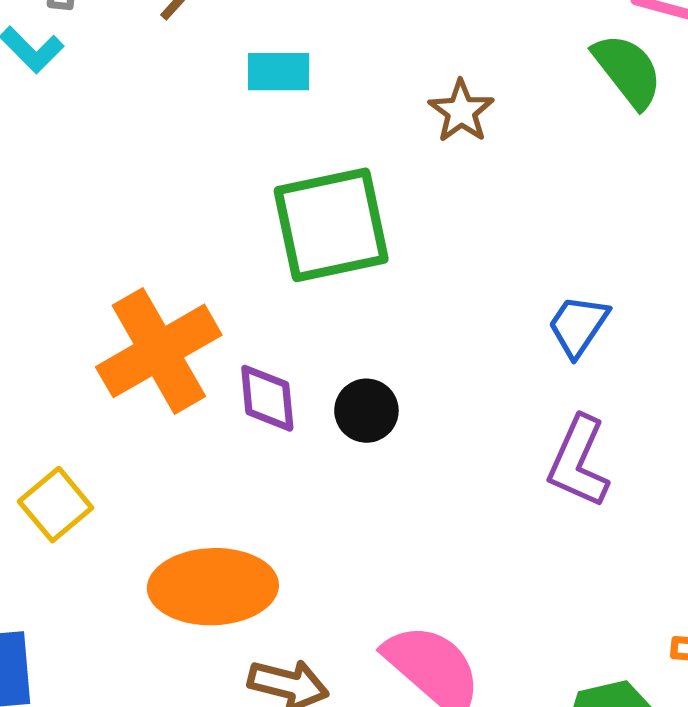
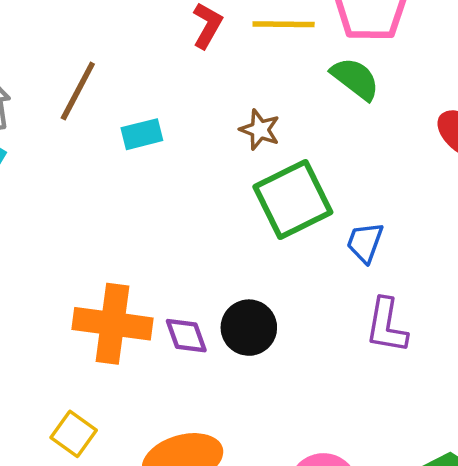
green square: (331, 225) -> (293, 200), moved
orange cross: (159, 351) -> (113, 324), turned -38
black circle: (366, 411) -> (249, 328), size x1.4

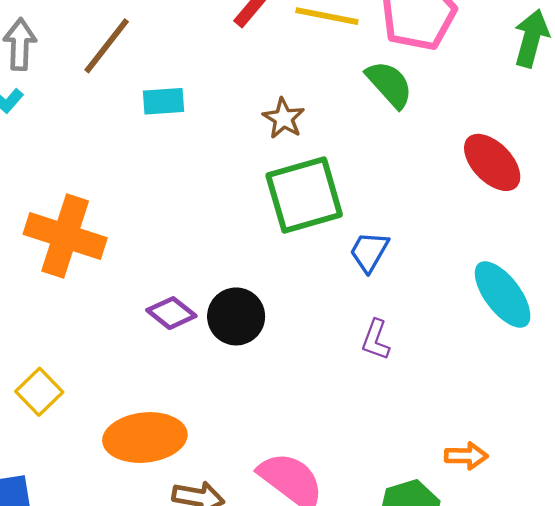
orange cross: (113, 324) -> (65, 236), moved
purple L-shape: (387, 326) -> (376, 340), size x0.7
purple diamond: (186, 336) -> (171, 313), turned -42

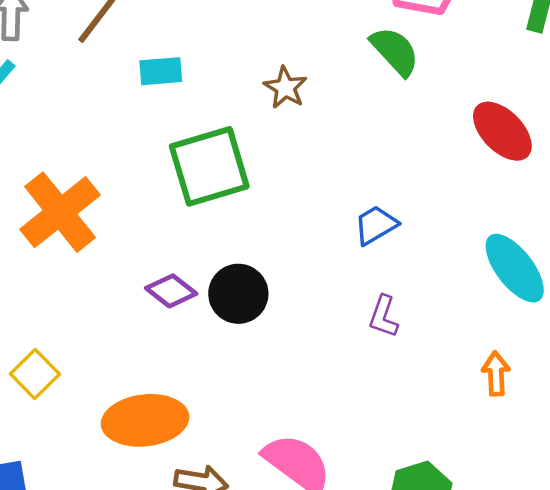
green square: (304, 195) -> (209, 166), moved
orange cross: (65, 236) -> (60, 212), turned 34
blue trapezoid: (369, 252) -> (376, 225), turned 30
orange arrow: (466, 456) -> (496, 374), moved, turned -93

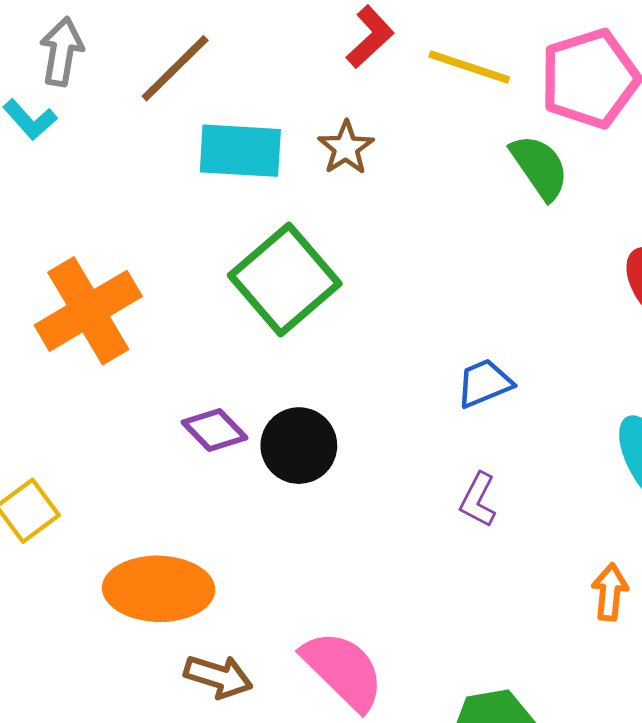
cyan rectangle: (161, 71) -> (240, 151), size x1.5
brown star: (285, 88) -> (346, 148), moved
green square: (209, 166) -> (285, 279), turned -32

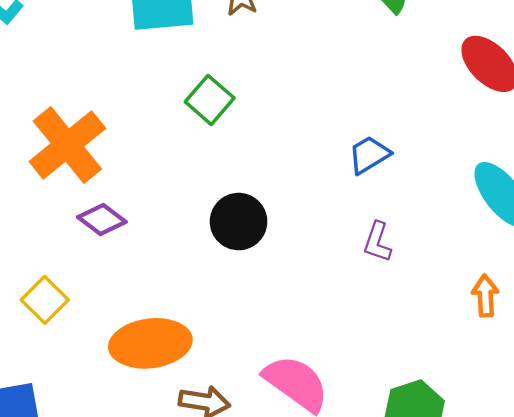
green square: (285, 279) -> (210, 100), size x0.6
purple diamond: (215, 430) -> (102, 220), moved

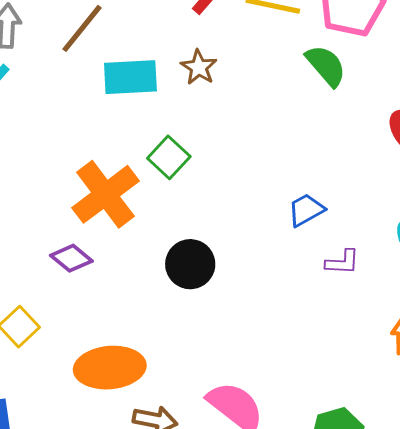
orange cross: (67, 145) -> (106, 194), moved
purple L-shape: (377, 242) -> (342, 262), moved, turned -108

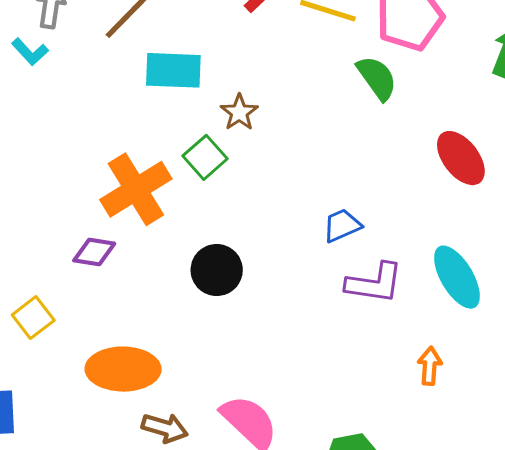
brown star: (199, 67) -> (239, 112), moved
purple diamond: (71, 258) -> (94, 252), turned -36
purple L-shape: (342, 262) -> (374, 283), size x1.6

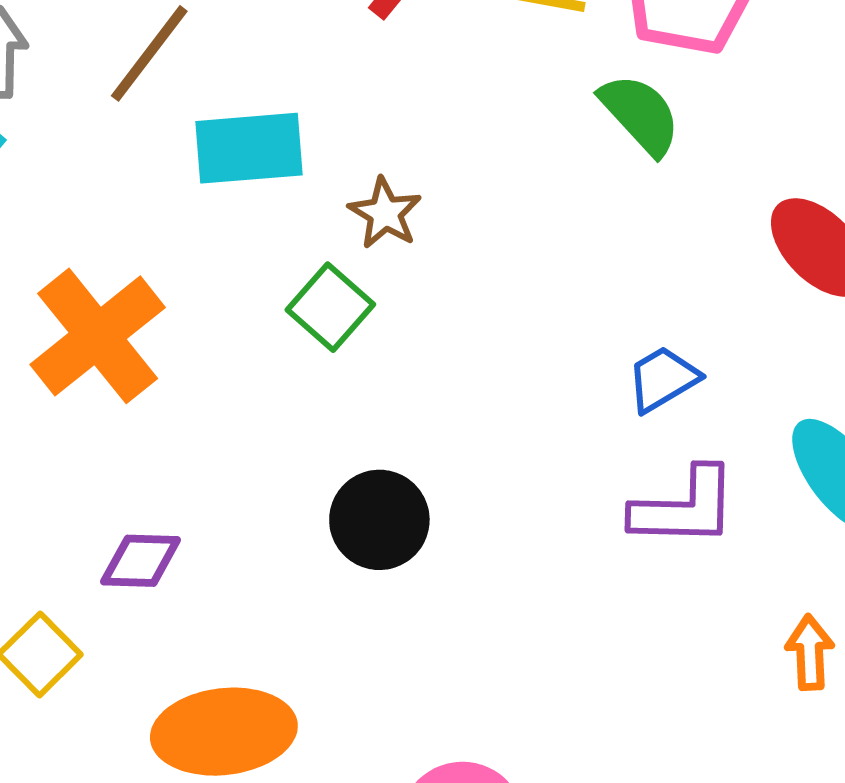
orange cross: (136, 189) -> (98, 336), moved
blue trapezoid: (342, 225) -> (663, 379), moved
purple diamond: (94, 252) -> (141, 561), moved

